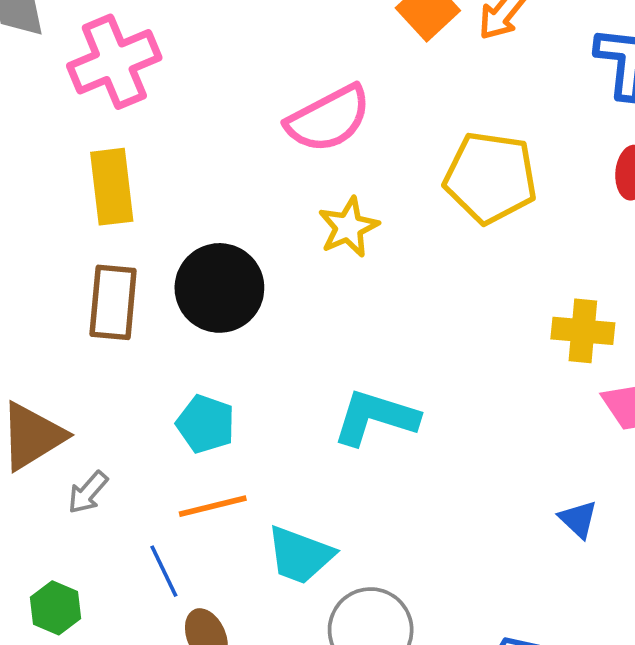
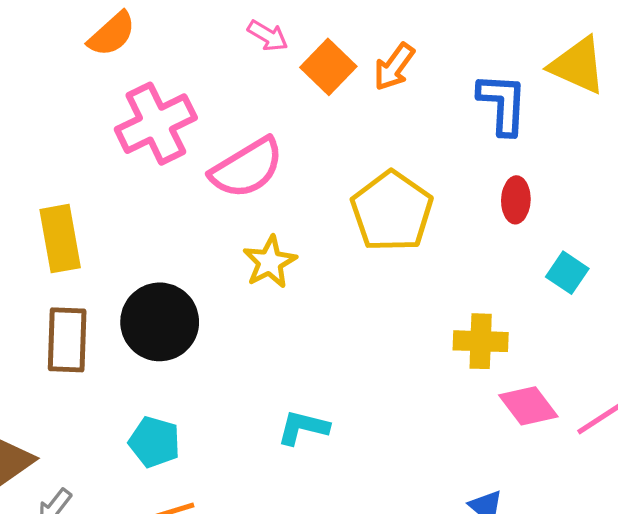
pink cross: (114, 62) -> (156, 124), moved
yellow pentagon: (490, 177) -> (392, 211), turned 30
cyan L-shape: (375, 417) -> (303, 428), size x0.7

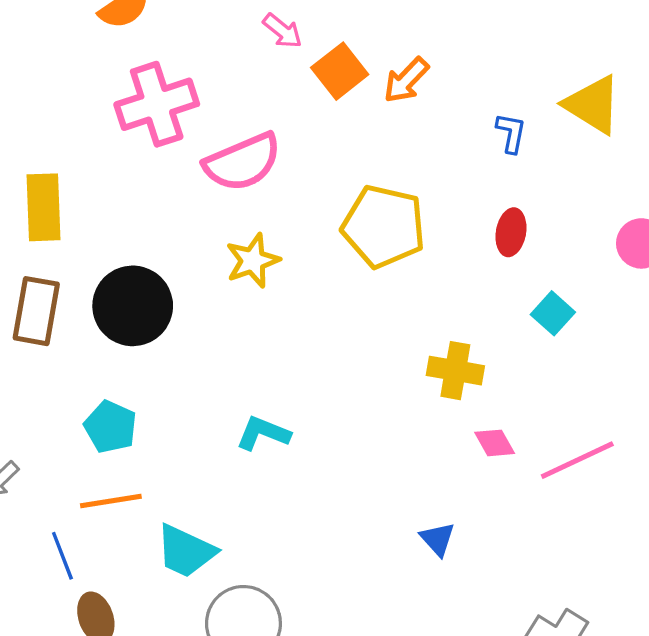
blue L-shape: (503, 104) -> (511, 133), size x0.6
yellow pentagon: (392, 211) -> (384, 226), turned -30
pink diamond: (528, 406) -> (495, 443), size x0.7

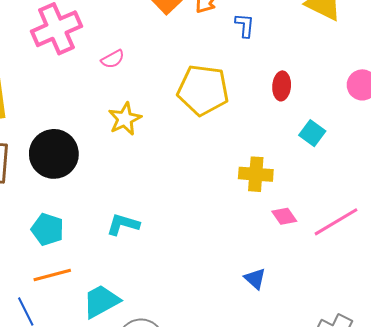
blue L-shape: (511, 133) -> (245, 25), moved
pink semicircle: (243, 162) -> (113, 59), size x0.5
cyan L-shape: (263, 433) -> (123, 224), moved
cyan trapezoid: (186, 551) -> (101, 301), turned 132

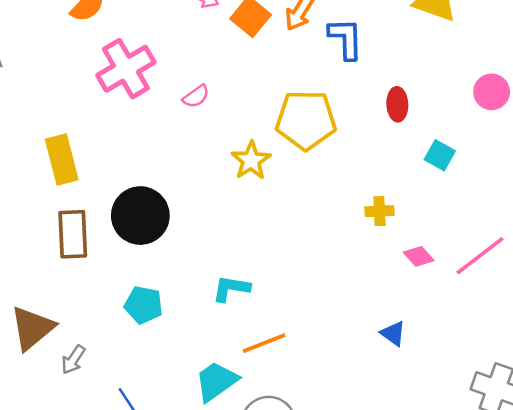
blue L-shape: (245, 25) -> (346, 39), size x1.5
yellow star: (125, 119) -> (251, 160), moved
yellow cross: (256, 174) -> (379, 211), size x0.7
orange line: (52, 275) -> (264, 343), moved

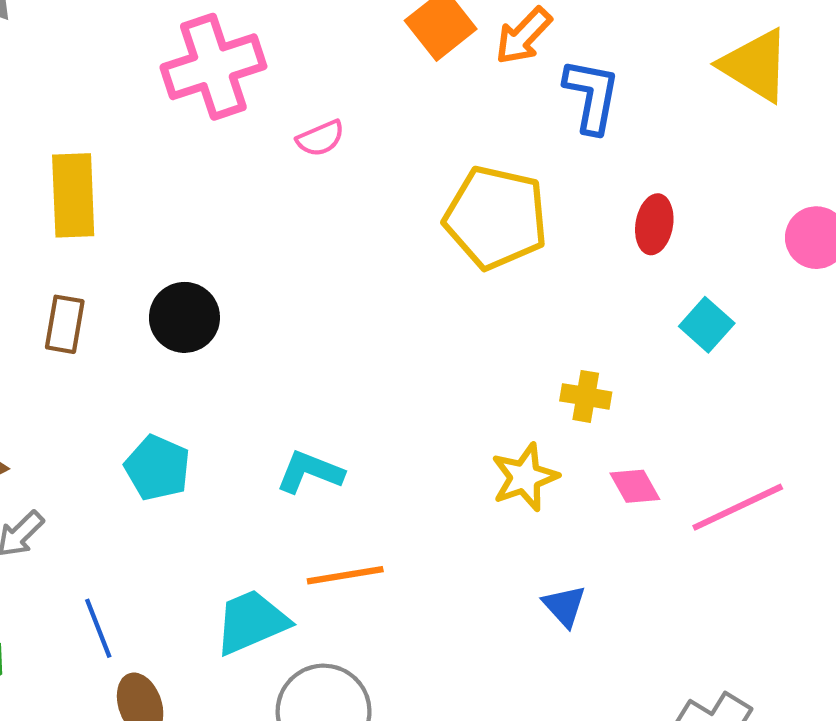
yellow star: (251, 160) -> (525, 477), moved
black circle: (140, 216) -> (184, 317), size x0.7
brown rectangle: (73, 234) -> (65, 324), size x0.7

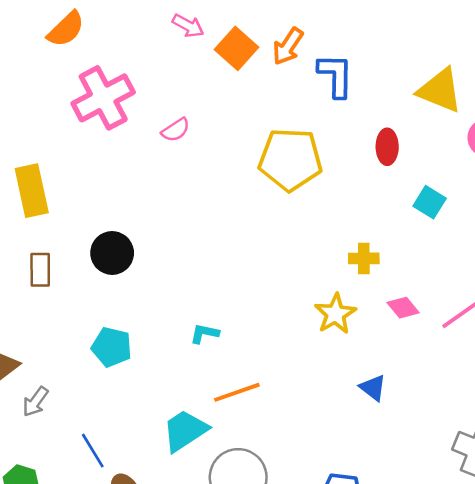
yellow triangle: (755, 65) -> (440, 90), moved
cyan L-shape: (310, 472) -> (204, 333), size x0.7

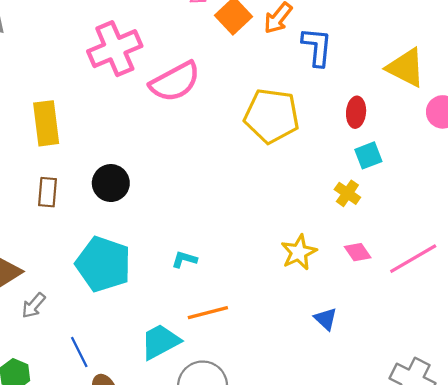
pink semicircle: (176, 130) -> (175, 82), size x2.0
cyan square: (430, 202) -> (368, 155), moved, turned 32
yellow cross: (364, 258) -> (347, 193), moved, turned 30
cyan pentagon: (112, 347) -> (103, 264), size x1.6

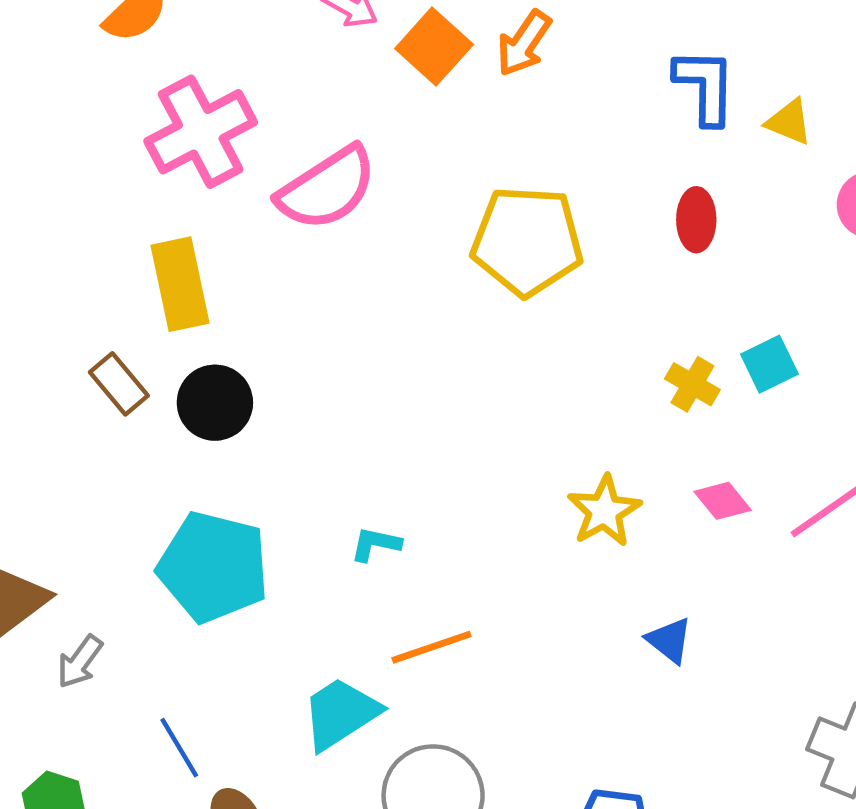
blue L-shape: (317, 47) -> (705, 86), moved
yellow triangle: (406, 68) -> (789, 122), size x0.6
yellow rectangle: (46, 123) -> (180, 284), moved
cyan square: (368, 155) -> (769, 364), moved
brown rectangle: (48, 192) -> (119, 384), moved, turned -40

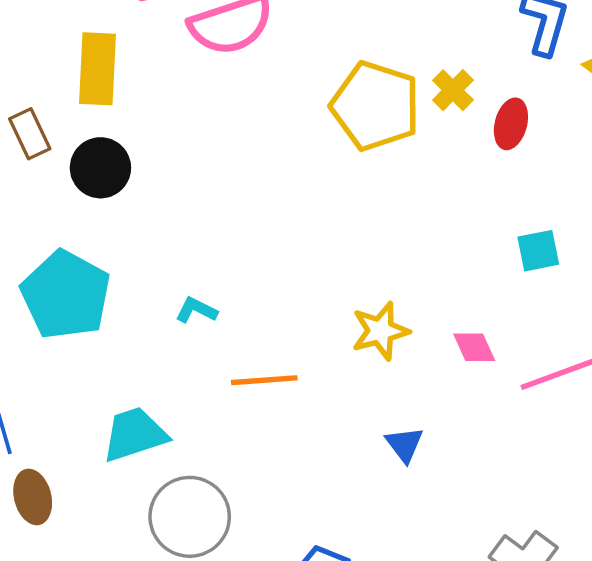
yellow cross: (692, 384) -> (453, 90), moved
orange line: (432, 647) -> (264, 380), moved

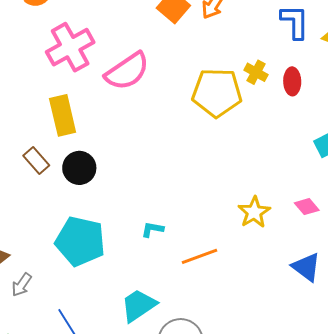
blue triangle: (405, 445) -> (306, 267), moved, size x1.4

